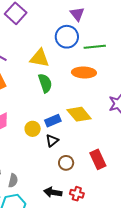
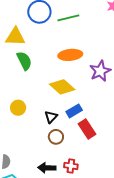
orange ellipse: (84, 72) -> (70, 55), moved
blue rectangle: (53, 121) -> (74, 111), moved
black triangle: (52, 141) -> (51, 117), moved

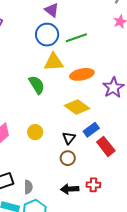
yellow triangle: (15, 37) -> (54, 62), moved
brown circle: (56, 137) -> (68, 158), moved

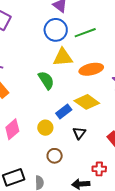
blue rectangle: (91, 130) -> (64, 112), moved
brown circle: (68, 158) -> (55, 156), moved
red cross: (93, 185) -> (99, 169), moved

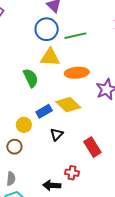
brown circle: (55, 156) -> (14, 147), moved

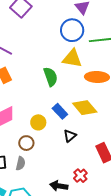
blue rectangle: (44, 111) -> (60, 111), turned 70
red cross: (72, 173) -> (80, 176), turned 32
gray semicircle: (11, 179) -> (21, 163), moved

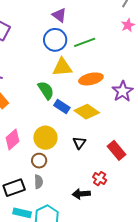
blue rectangle: (60, 111) -> (62, 107), moved
yellow circle: (38, 122) -> (45, 138), size x1.5

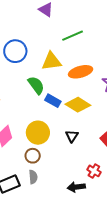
blue circle: (55, 40) -> (15, 51), moved

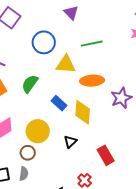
blue circle: (15, 51) -> (44, 42), moved
green semicircle: (36, 85) -> (30, 84), moved, turned -120
yellow diamond: (78, 105) -> (83, 112), turned 50

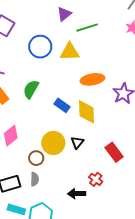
purple triangle: (71, 13) -> (64, 14), turned 42
green line: (92, 44) -> (87, 28), moved
yellow triangle: (66, 64) -> (70, 52), moved
yellow circle: (38, 131) -> (53, 143), moved

